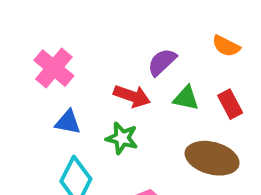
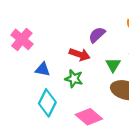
pink cross: (54, 68) -> (22, 39), moved
green triangle: (186, 98) -> (113, 65), moved, turned 49

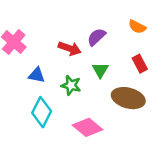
red arrow: (80, 54) -> (70, 48), moved
green triangle: (113, 65) -> (100, 70), moved

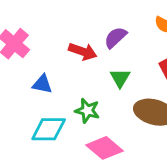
green star: (71, 85) -> (87, 111), moved
cyan diamond: (42, 112) -> (49, 129), turned 64

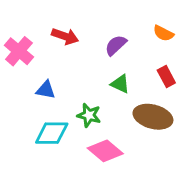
red arrow: (83, 51) -> (65, 36), moved
green triangle: (120, 78) -> (120, 84), turned -36

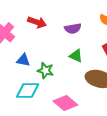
purple semicircle: (116, 45) -> (73, 29), turned -147
green star: (89, 115) -> (45, 71), moved

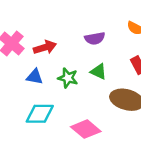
red arrow: (37, 22) -> (45, 47), moved, turned -36
green star: (45, 71) -> (68, 78), moved

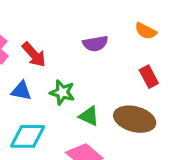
red arrow: (45, 47) -> (34, 55), turned 65
green triangle: (99, 72) -> (89, 116), moved

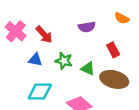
red rectangle: (149, 77) -> (113, 50), moved
green triangle: (89, 116) -> (88, 69), moved

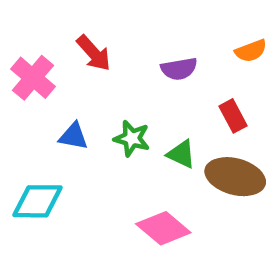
orange semicircle: (122, 18) -> (251, 51), turned -48
red arrow: (44, 35) -> (94, 53), moved
cyan diamond: (40, 92) -> (38, 201), moved

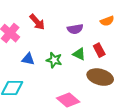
green triangle: (181, 154) -> (79, 54), moved

